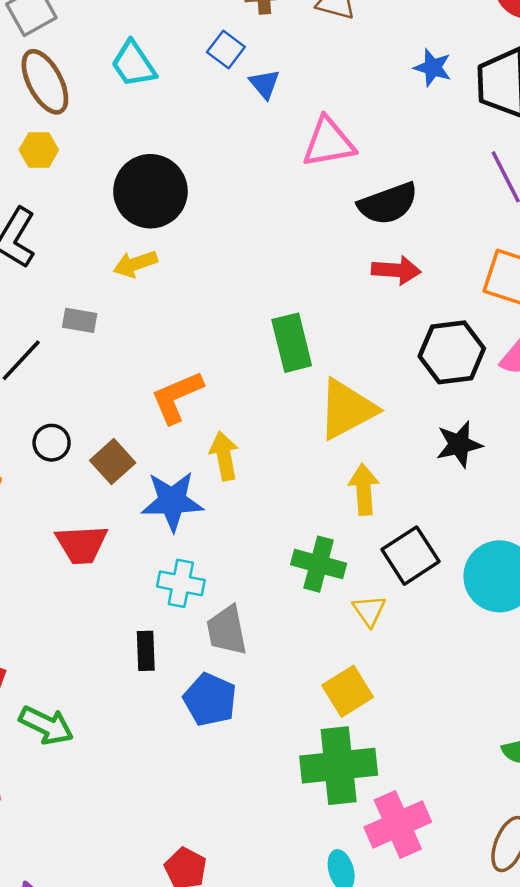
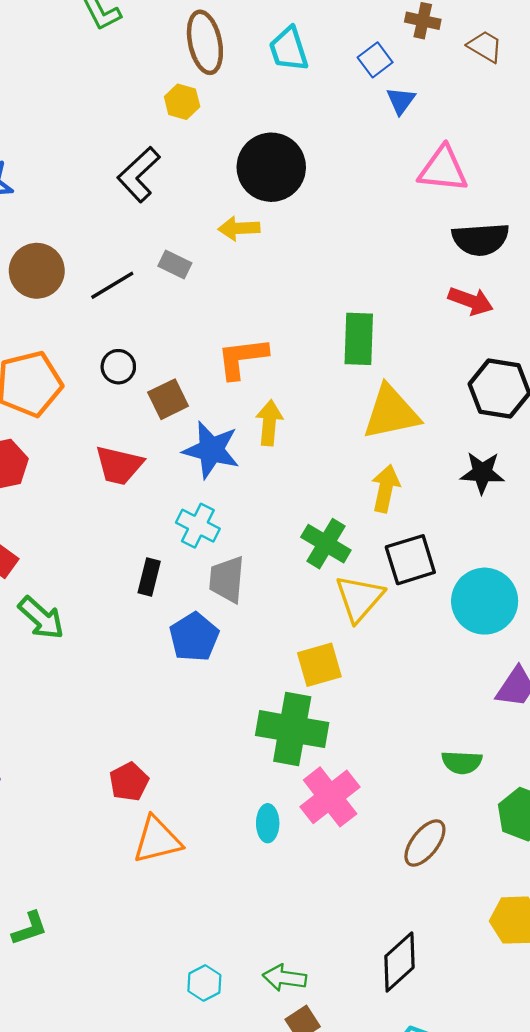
yellow triangle: (369, 611) -> (359, 598), size x1.6
pink cross: (398, 824) -> (330, 797), turned -30

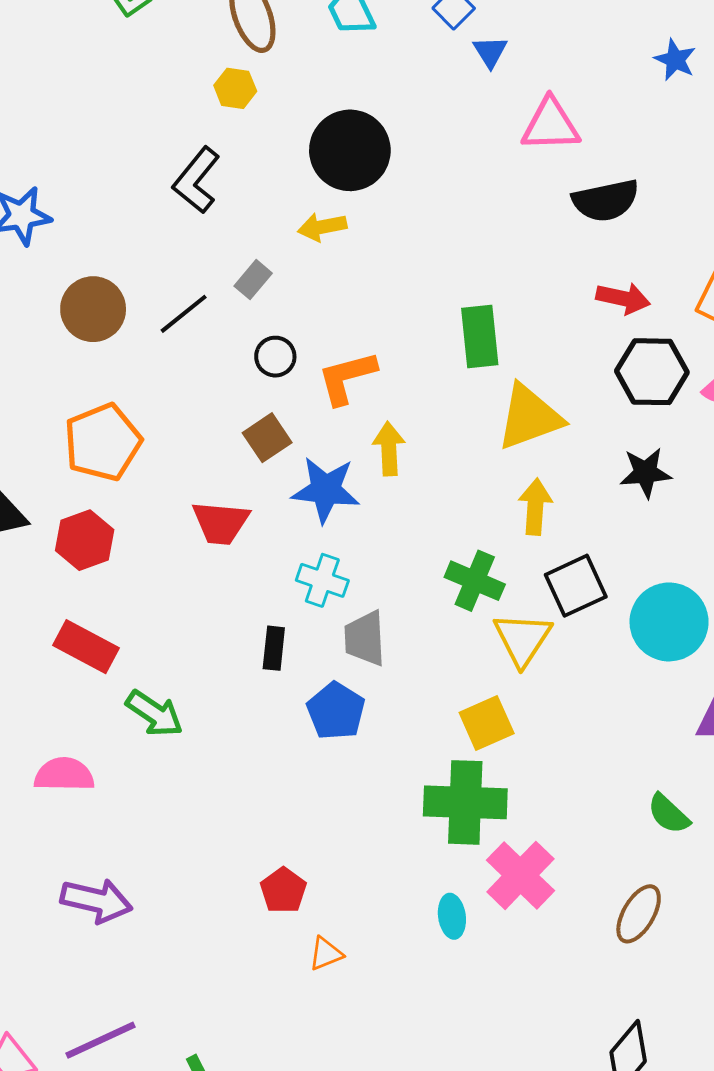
gray rectangle: (175, 265) -> (253, 280), turned -68
red arrow: (471, 301) -> (623, 298), moved
black circle: (118, 367) -> (275, 357), moved
green semicircle: (462, 762) -> (669, 814), turned 48
orange triangle: (157, 840) -> (326, 954), size x0.6

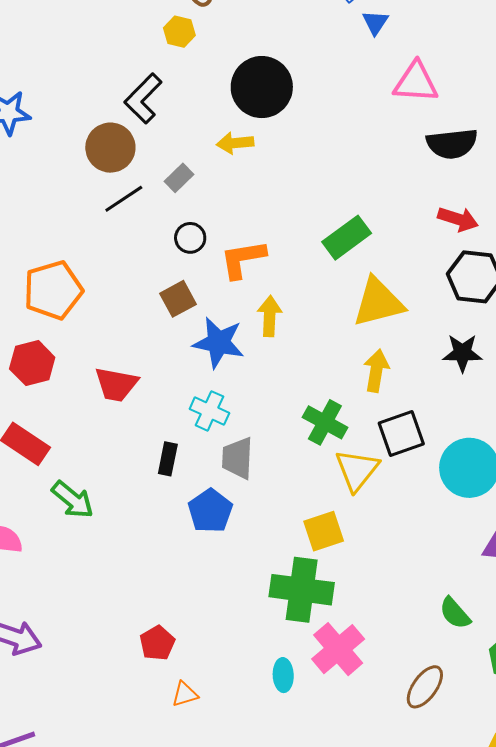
brown circle: (93, 309) -> (110, 148), moved
green rectangle: (480, 336) -> (347, 238), turned 54
red trapezoid: (221, 523) -> (116, 384), moved

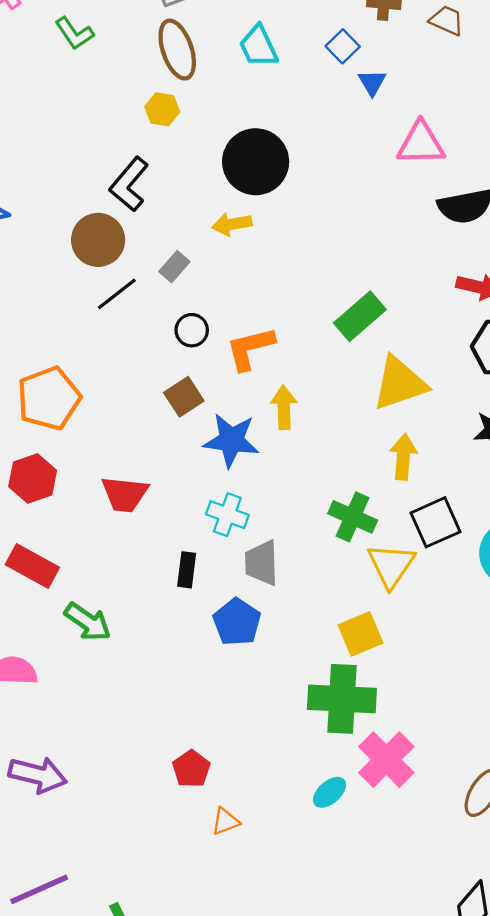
cyan ellipse: (283, 675) -> (330, 792), turned 56

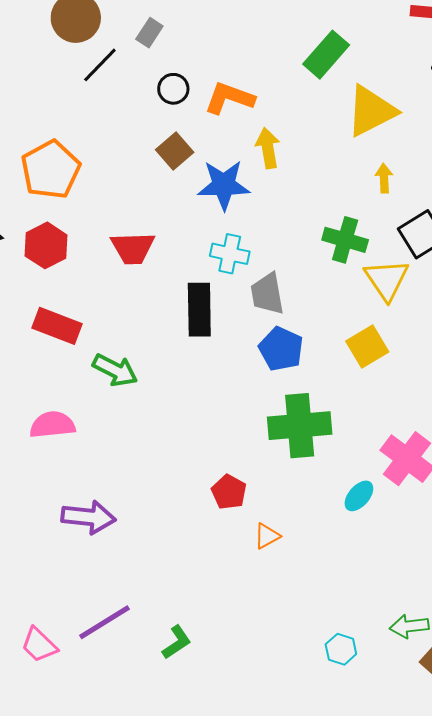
orange L-shape: (250, 348) -> (229, 98), turned 42
yellow arrow: (403, 457) -> (384, 178), size x0.7
black rectangle: (187, 570) -> (199, 310), size x1.6
blue pentagon: (237, 622) -> (281, 349), moved
green cross: (342, 699) -> (300, 426), moved

